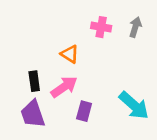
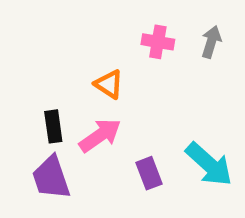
purple rectangle: (84, 111) -> (149, 173), moved, turned -36

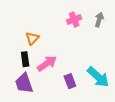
pink cross: (158, 42) -> (74, 19), turned -32
orange triangle: (109, 84) -> (32, 38), moved, turned 40

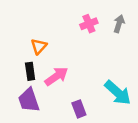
purple rectangle: (70, 81) -> (79, 109), moved

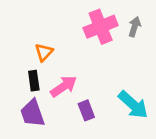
pink cross: (89, 24) -> (101, 27), size x1.6
purple rectangle: (79, 109) -> (86, 110), moved

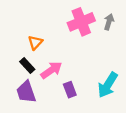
black rectangle: (34, 81) -> (27, 66), turned -35
cyan arrow: (133, 105) -> (108, 85), turned 80

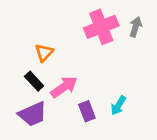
cyan arrow: (108, 85) -> (118, 106), moved, size x0.6
purple trapezoid: (26, 92) -> (33, 114), turned -95

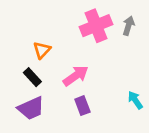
pink arrow: (64, 87) -> (76, 76), moved
cyan arrow: (118, 106) -> (135, 100), moved, turned 114

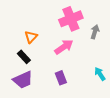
gray arrow: (129, 26) -> (95, 32), moved
pink arrow: (76, 76) -> (64, 47), moved

